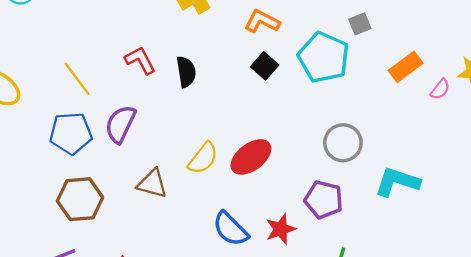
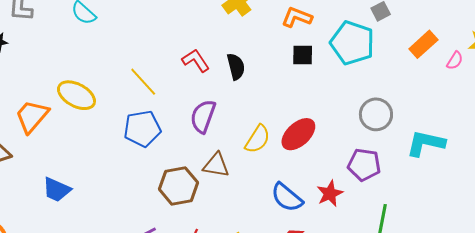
black square: (265, 66) -> (303, 55), turned -35
purple semicircle: (120, 124) -> (203, 116), moved
brown hexagon: (80, 199) -> (179, 186), moved

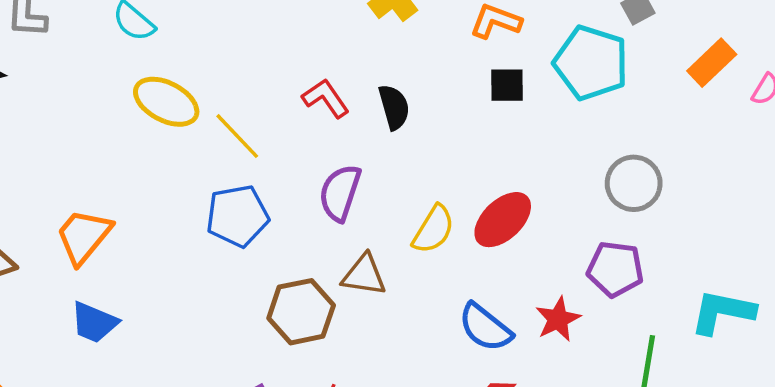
yellow ellipse: (76, 95) -> (166, 102), moved
orange trapezoid: (32, 116) -> (84, 236), moved
cyan L-shape: (426, 143) -> (723, 312), moved

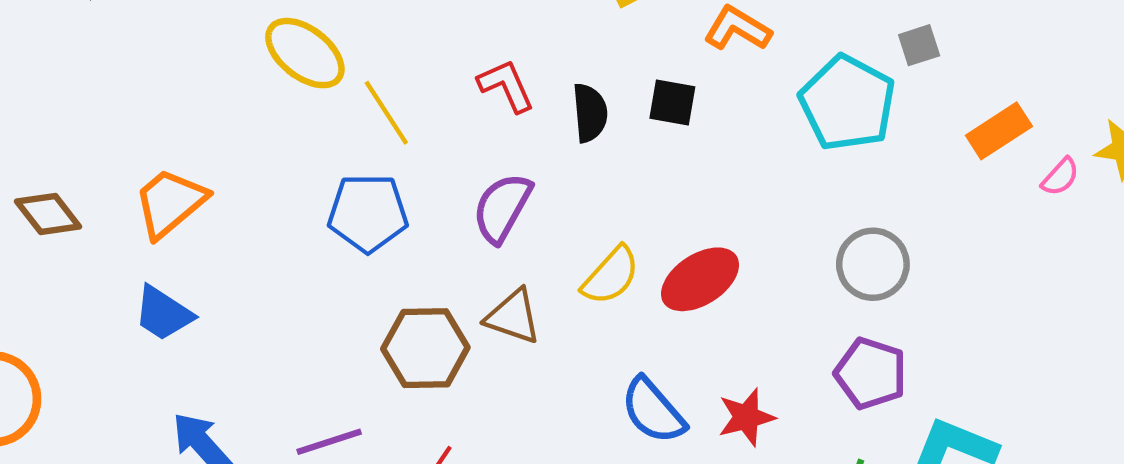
black square: (507, 85) -> (672, 103), moved
purple pentagon: (615, 269) -> (871, 373), moved

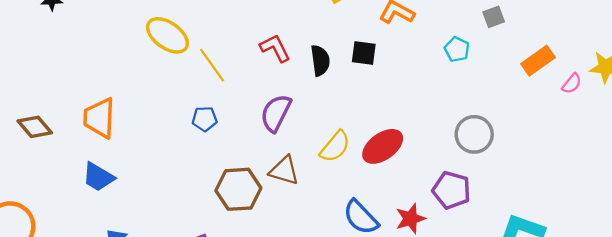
cyan pentagon: (847, 103) -> (457, 49), size x0.5
orange trapezoid: (170, 203) -> (99, 118), turned -45
blue pentagon: (368, 213) -> (205, 119), size x0.6
purple pentagon: (871, 373) -> (451, 190), moved

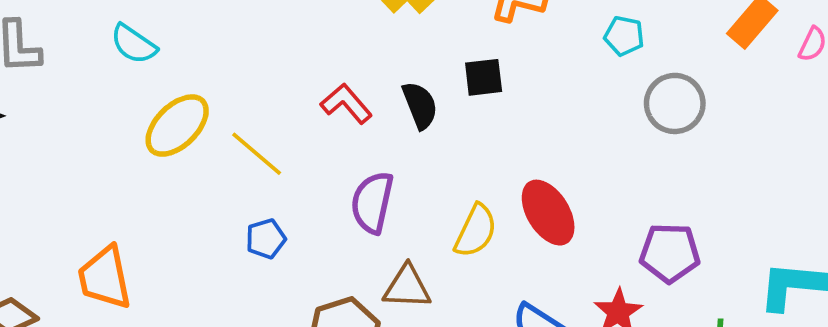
yellow ellipse: (167, 35) -> (177, 126), turned -66
gray circle: (474, 134) -> (675, 103), moved
red ellipse: (383, 146) -> (548, 213), turned -72

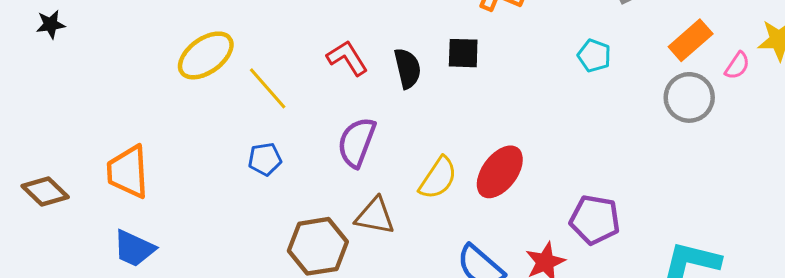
cyan pentagon: (624, 36) -> (594, 56), moved
gray circle: (675, 103) -> (689, 97), moved
red ellipse: (548, 213) -> (500, 172), turned 60

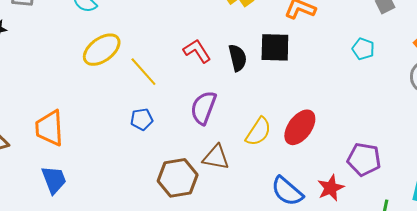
black square: (463, 53) -> (275, 47), size x1.4
blue trapezoid: (134, 248) -> (54, 180), turned -136

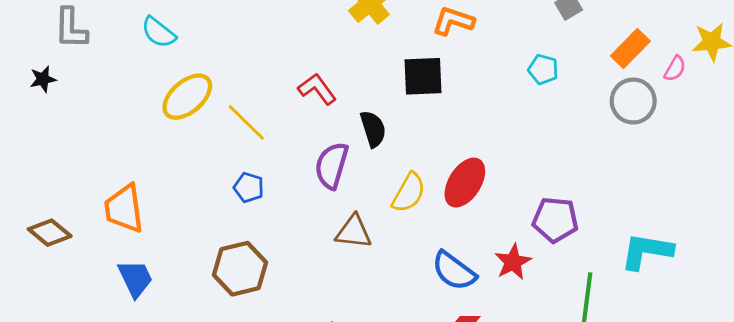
black semicircle: (238, 58) -> (373, 129), moved
blue pentagon: (142, 119) -> (249, 187), turned 30
brown hexagon: (178, 178) -> (240, 269), moved

